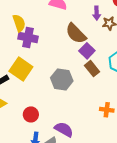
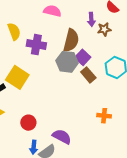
brown semicircle: (76, 34) -> (71, 40), turned -120
purple cross: (28, 38) -> (36, 45), moved
gray hexagon: (62, 79) -> (67, 62), moved

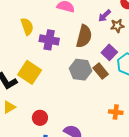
purple arrow: (91, 19) -> (104, 16), turned 48
purple square: (83, 57) -> (109, 52), moved
gray hexagon: (67, 62) -> (80, 70), moved

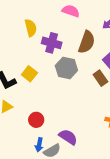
gray hexagon: (80, 70) -> (66, 68), moved
yellow square: (30, 72) -> (29, 74), size x0.7

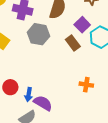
blue arrow: (39, 145) -> (29, 95), moved

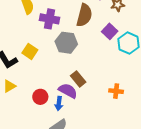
brown rectangle: (73, 43) -> (78, 79), moved
purple semicircle: (43, 103) -> (68, 91), moved

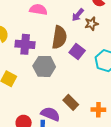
purple square: (110, 31) -> (77, 52), moved
brown rectangle: (78, 79) -> (71, 102), moved

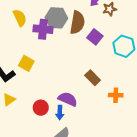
gray hexagon: (44, 66) -> (56, 18), moved
brown rectangle: (71, 102) -> (93, 78), moved

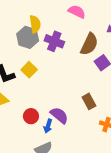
gray hexagon: (56, 18) -> (28, 37), moved

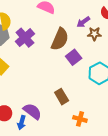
purple cross: (54, 41) -> (25, 38), turned 30

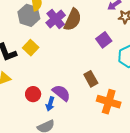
brown semicircle: (60, 39) -> (73, 20), moved
orange cross: (80, 119) -> (109, 102), size x1.6

